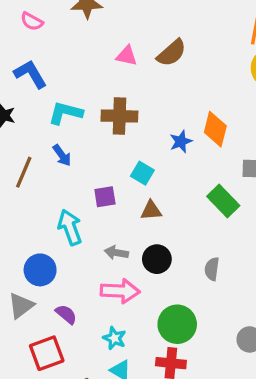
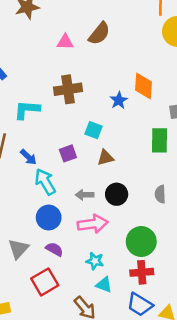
cyan L-shape: (65, 113) -> (27, 110), moved
blue arrow: (62, 155) -> (28, 157), moved
green rectangle: (223, 201) -> (160, 140), turned 55
blue circle: (40, 270) -> (49, 218), moved

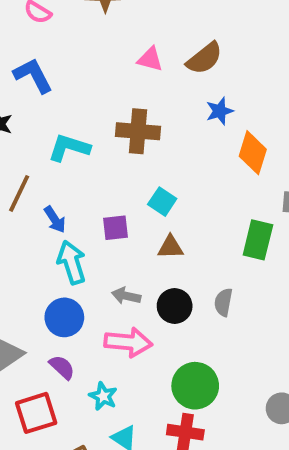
blue star: (119, 100) -> (220, 111), moved
gray semicircle: (160, 194) -> (223, 302), moved
cyan star: (95, 261) -> (103, 396), moved

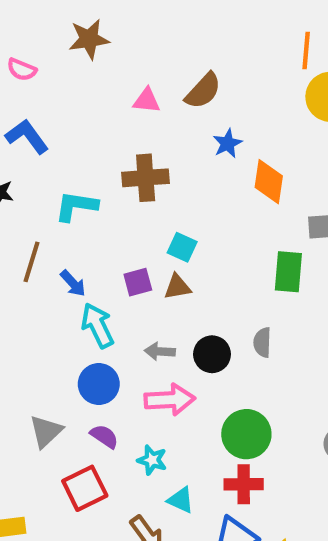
brown triangle: (171, 247) -> (177, 287), moved

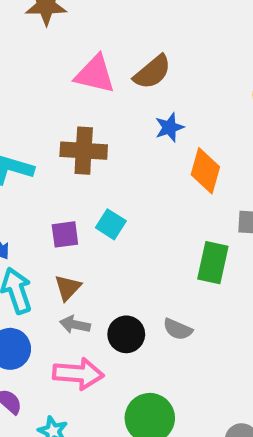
pink triangle: (147, 101) -> (95, 74), size x1.5
purple square: (138, 282) -> (65, 234), moved
brown triangle: (177, 287) -> (68, 288), moved, turned -44
gray semicircle: (262, 342) -> (178, 329), turned -76

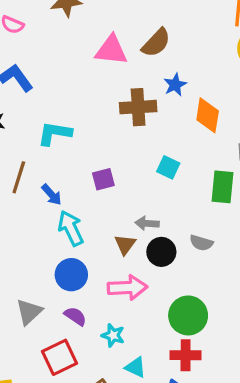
brown cross: (84, 151) -> (138, 107), moved
cyan square: (111, 224) -> (168, 167), moved
brown triangle: (68, 288) -> (125, 244), moved
gray arrow: (75, 325) -> (147, 223), moved

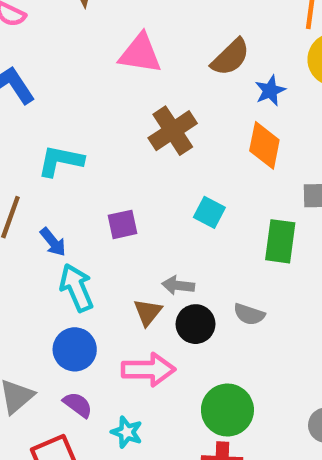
brown semicircle: (156, 43) -> (230, 57), moved
blue star: (175, 85) -> (270, 91), moved
brown cross: (138, 107) -> (173, 131), turned -32

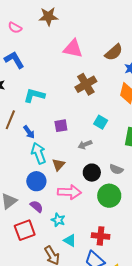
gray arrow: (178, 285) -> (85, 145), moved, turned -32
brown triangle: (148, 312) -> (58, 165), moved
green circle: (227, 410) -> (109, 196), moved

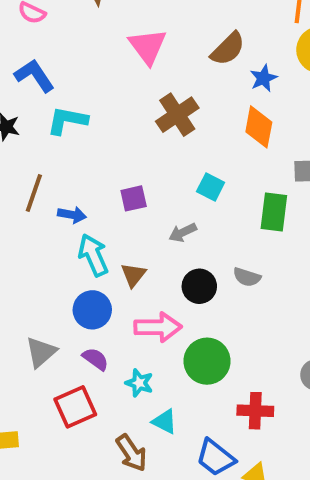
pink triangle: (73, 49) -> (148, 46), turned 45
cyan L-shape: (34, 95) -> (67, 120), moved
blue arrow: (29, 132) -> (72, 215), turned -40
green circle: (109, 196) -> (207, 361), moved
red cross: (101, 236) -> (255, 411), moved

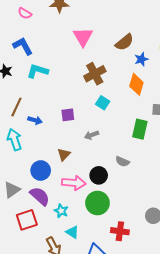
cyan square: (211, 187) -> (103, 103), moved
cyan arrow: (93, 255) -> (14, 140), moved
black circle: (199, 286) -> (99, 175), moved
purple semicircle: (95, 359) -> (40, 196), size x1.5

